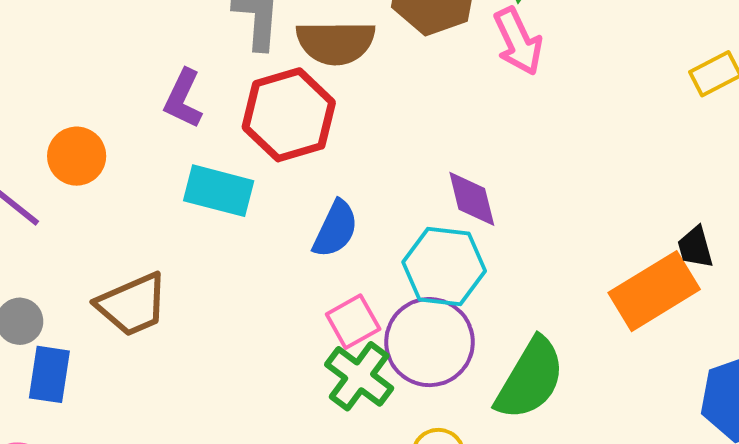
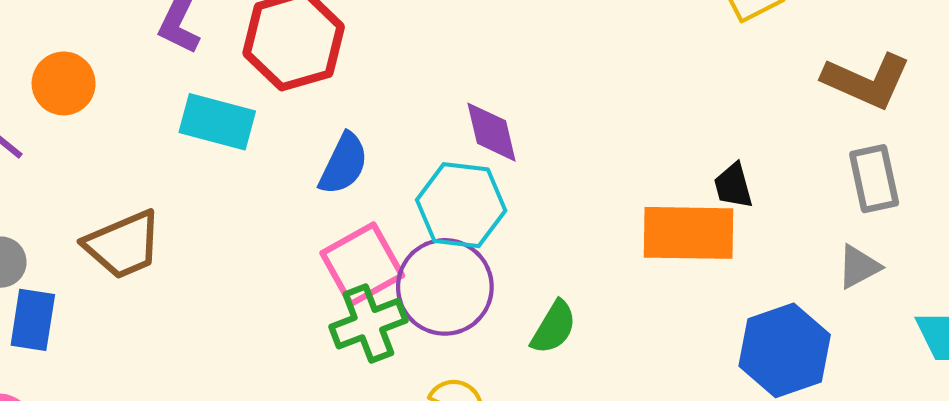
orange rectangle: (654, 291) -> (688, 233), turned 32
pink square: (353, 322) -> (362, 264), size x1.4
green cross: (359, 376) -> (368, 324), turned 32
green semicircle: (530, 379) -> (554, 327), size x0.6

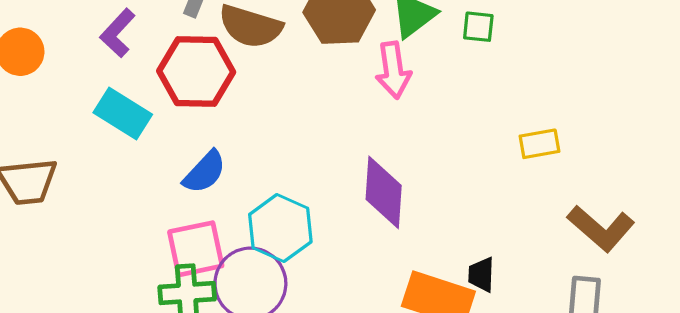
purple diamond: (492, 132) -> (384, 192), moved, size x1.4

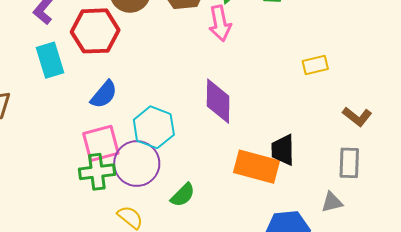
cyan rectangle: (123, 114) -> (50, 60), turned 44
brown L-shape: (601, 228) -> (357, 117), size x0.7
black trapezoid: (481, 275) -> (283, 150), size x1.4

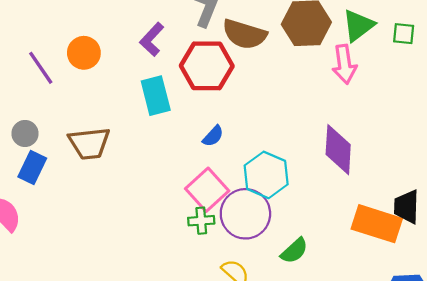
blue semicircle: (104, 94) -> (213, 136), size x0.7
pink square: (101, 143) -> (207, 190), turned -30
green cross: (97, 172) -> (201, 221), size x0.7

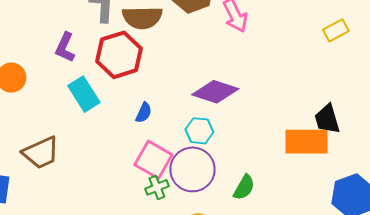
purple diamond: (338, 150) -> (215, 92), moved, turned -57
cyan hexagon: (266, 175) -> (199, 131), size x0.7

